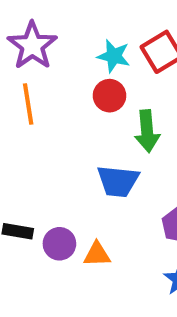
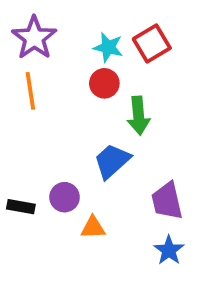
blue trapezoid: (118, 181) -> (112, 161), turned 132
purple circle: (59, 244) -> (65, 197), moved

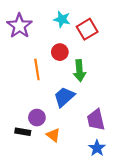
cyan star: (108, 47) -> (62, 19), moved
orange line: (30, 91) -> (37, 70), moved
black rectangle: (21, 207) -> (23, 132), moved
orange triangle: (93, 228) -> (53, 135), turned 40

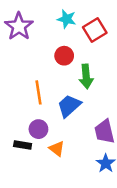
orange line: (37, 70) -> (38, 92), moved

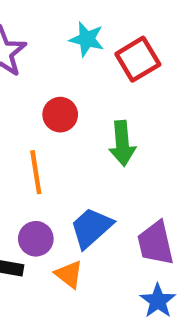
red circle: (64, 56) -> (60, 115), moved
blue trapezoid: (69, 106) -> (91, 228), moved

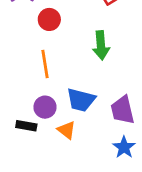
red circle: (60, 115) -> (49, 19), moved
blue trapezoid: (91, 228) -> (81, 100), turned -124

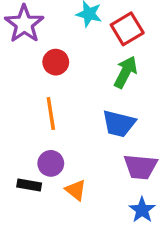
green arrow: (101, 45) -> (126, 72), moved, turned -148
blue trapezoid: (81, 100) -> (119, 124), moved
purple trapezoid: (123, 110) -> (140, 167), turned -72

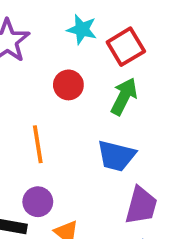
red circle: (56, 62) -> (68, 85), moved
purple trapezoid: (140, 167) -> (141, 206), turned -80

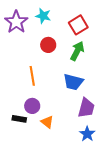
cyan star: (82, 29) -> (43, 16), moved

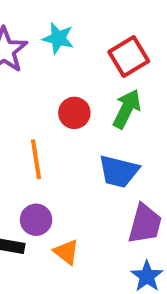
red circle: (48, 45) -> (74, 113), moved

